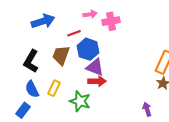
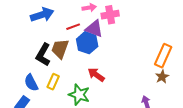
black L-shape: (31, 61) -> (43, 55), moved
purple triangle: (95, 67) -> (94, 29), moved
red arrow: (97, 81) -> (96, 75), turned -144

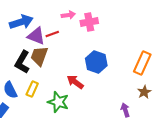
purple triangle: (94, 29) -> (36, 36), moved
blue hexagon: (87, 43) -> (96, 62), moved
brown star: (162, 77) -> (144, 92), moved

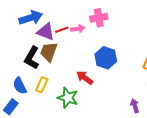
pink arrow: (68, 15) -> (78, 29), moved

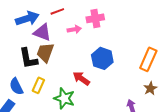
red line: (62, 30) -> (57, 11), moved
black L-shape: (32, 58) -> (28, 58), turned -40

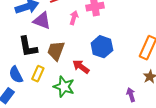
pink arrow: (74, 29) -> (74, 18), turned -64
brown trapezoid: (45, 52) -> (56, 51), moved

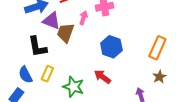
brown trapezoid: (56, 51) -> (65, 33), moved
red arrow: (81, 67) -> (102, 77), moved

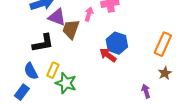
black L-shape: (37, 47) -> (43, 43), turned -90
red arrow: (102, 77) -> (108, 55), moved
green star: (73, 87) -> (66, 83), moved

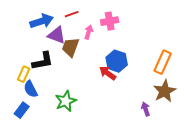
yellow rectangle: (53, 70) -> (24, 74), moved
brown star: (165, 73) -> (165, 91), size x1.6
green star: (66, 83) -> (66, 101), turned 30

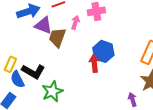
black L-shape: (43, 61) -> (33, 71), moved, turned 40
red arrow: (108, 73) -> (94, 63), turned 48

